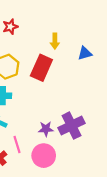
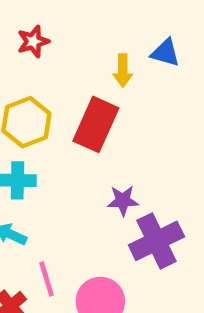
blue triangle: (85, 53) -> (165, 53), moved, turned 32
purple star: (46, 129) -> (123, 201), moved

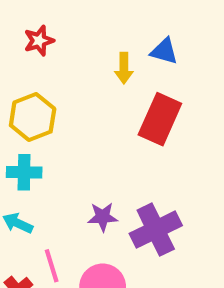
red rectangle: (96, 124) -> (160, 119), moved
purple star: (123, 201) -> (103, 217), moved

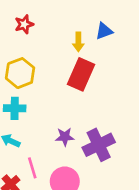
blue triangle: (164, 51) -> (104, 31), turned -36
red rectangle: (160, 119) -> (81, 74), moved

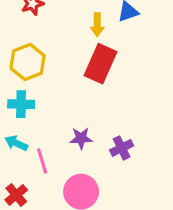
purple cross: (99, 145) -> (122, 148), size x0.6
pink line: (32, 168) -> (42, 161), moved

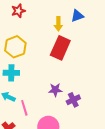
purple star: (81, 138) -> (55, 90), moved

